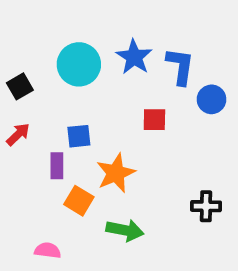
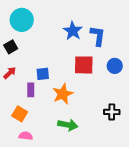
cyan circle: (79, 64) -> (22, 20), moved
blue circle: (212, 99) -> (115, 66), moved
red square: (154, 120) -> (84, 65), size x1.5
orange square: (79, 201) -> (20, 114), moved

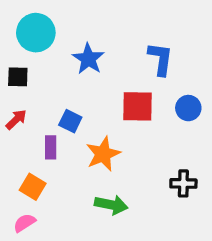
blue star: (73, 31) -> (88, 59), moved
black square: (11, 47) -> (18, 77), turned 32
blue square: (43, 74) -> (70, 121), turned 32
pink semicircle: (26, 136) -> (24, 223), moved, turned -40

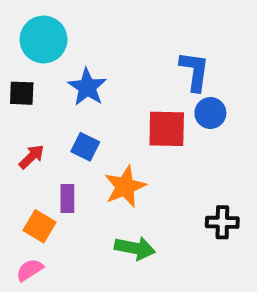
blue star: (88, 59) -> (87, 87), moved
blue circle: (188, 108) -> (210, 113), moved
red arrow: (16, 119) -> (32, 157), moved
purple rectangle: (51, 147) -> (67, 198), moved

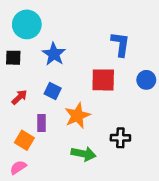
blue circle: (210, 113) -> (146, 80), moved
black cross: (222, 222) -> (120, 138), moved

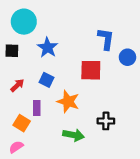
blue circle: (146, 80) -> (128, 57), moved
orange star: (77, 116) -> (68, 102), turned -30

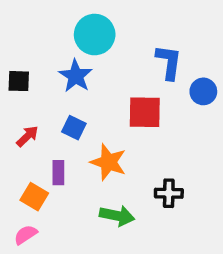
cyan circle: (24, 22) -> (95, 35), moved

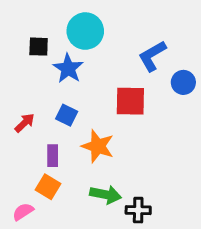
blue L-shape: (169, 62) -> (152, 56), turned -128
black square: (19, 81) -> (39, 47), moved
black cross: (169, 193) -> (138, 210), moved
orange square: (34, 197) -> (48, 187), moved

